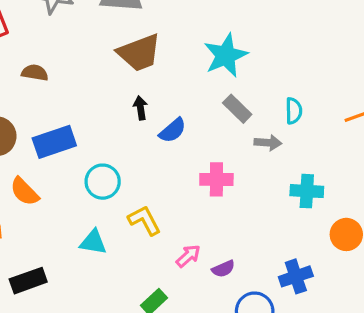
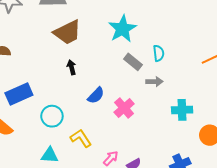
cyan semicircle: (294, 111) -> (159, 53), moved
blue semicircle: (173, 130) -> (96, 95), moved
pink cross: (216, 179) -> (124, 108), turned -36

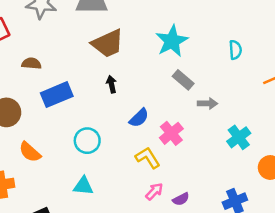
cyan semicircle: (159, 53) -> (235, 50), moved
blue rectangle: (19, 94) -> (57, 95), moved
cyan cross: (182, 110) -> (239, 137), turned -36
yellow L-shape: (81, 138) -> (148, 158), moved

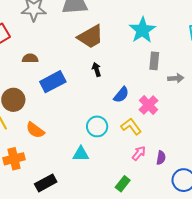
gray rectangle: (183, 80) -> (154, 61), turned 60
cyan circle: (87, 141) -> (97, 126), moved
purple semicircle: (181, 199) -> (161, 158), turned -48

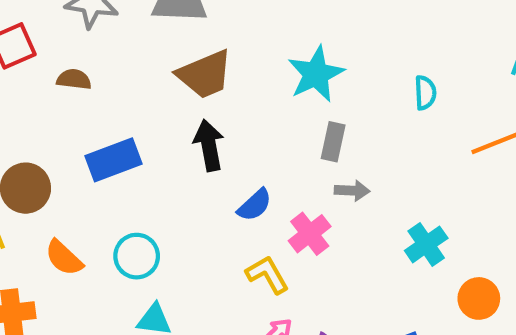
brown semicircle: (30, 58) -> (74, 79), moved
black arrow: (97, 69) -> (209, 145), size x1.6
gray arrow: (176, 78) -> (352, 191), moved
cyan circle: (97, 126) -> (137, 256), moved

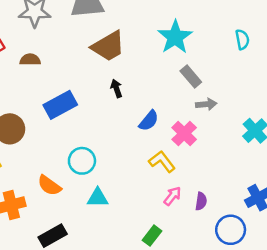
gray rectangle: (333, 142) -> (191, 76), turned -45
black arrow: (209, 145) -> (116, 88), size x0.6
orange semicircle: (64, 258) -> (49, 185), moved

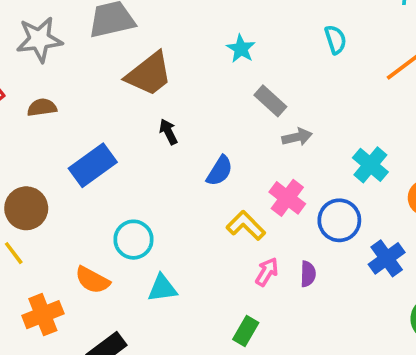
cyan star: (175, 37) -> (241, 49), size x0.6
pink cross: (184, 134) -> (287, 198), moved
blue circle: (231, 230) -> (339, 220), moved

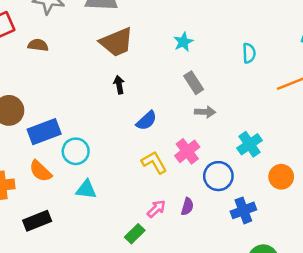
blue rectangle: (93, 165) -> (44, 132), moved
pink arrow: (267, 272) -> (156, 209), moved

